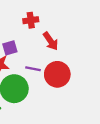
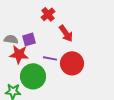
red cross: (31, 20) -> (48, 14), turned -32

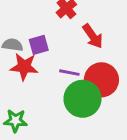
green circle: (33, 76) -> (82, 99), moved

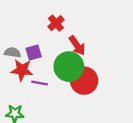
purple line: (69, 73) -> (39, 83), moved
green circle: (82, 99) -> (69, 67), moved

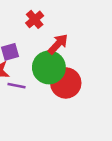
red arrow: (77, 45) -> (58, 44), turned -102

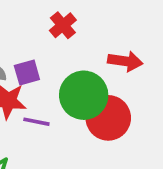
red arrow: (58, 44) -> (125, 61), moved, turned 55

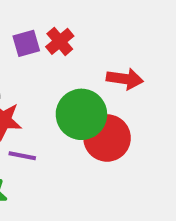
purple square: (27, 73) -> (26, 43), moved
purple line: (36, 122) -> (22, 156), moved

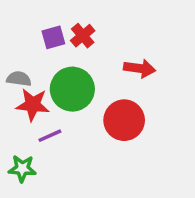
green circle: (81, 114) -> (72, 89), moved
purple line: (22, 156) -> (50, 136), turned -35

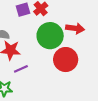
green circle: (72, 89) -> (50, 36), moved

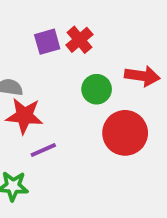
green circle: (50, 36) -> (97, 89), size x0.6

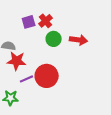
green circle: (97, 89) -> (54, 39), moved
red circle: (125, 133) -> (47, 76), moved

